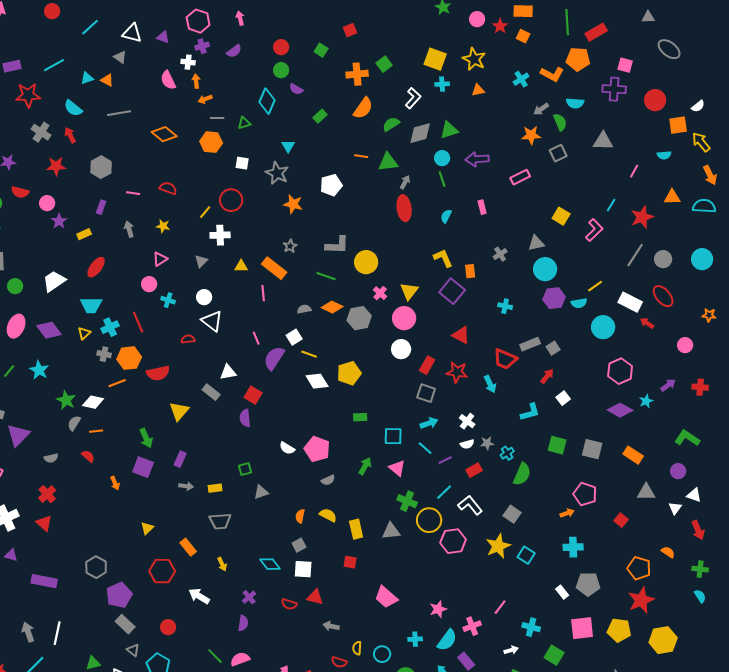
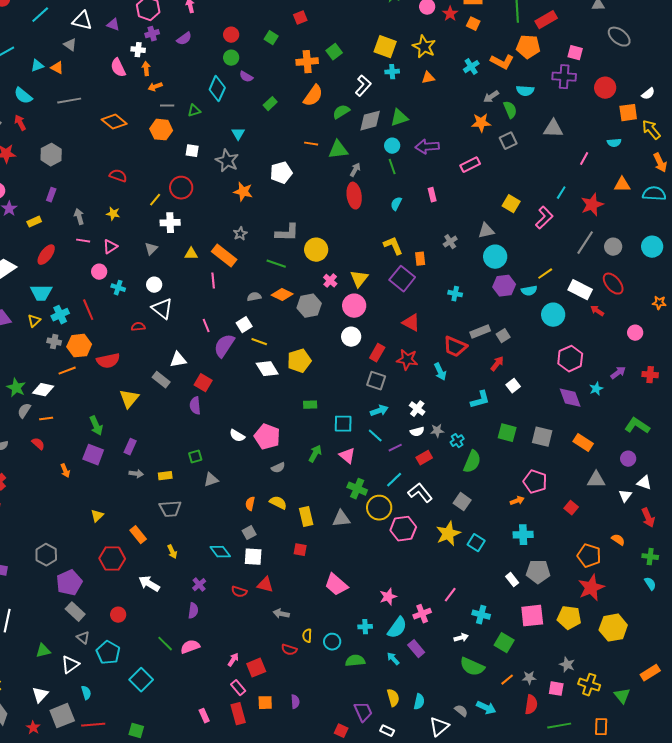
pink line: (133, 193) -> (83, 241), moved
purple diamond: (620, 410) -> (570, 398), turned 40

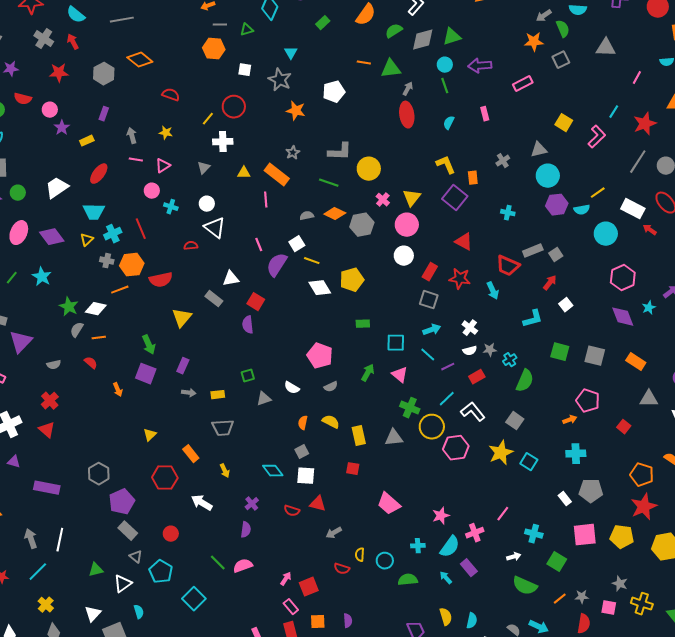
orange diamond: (114, 122) -> (140, 60), moved
white semicircle: (237, 436) -> (292, 388), moved
gray arrow: (281, 614) -> (334, 533), turned -42

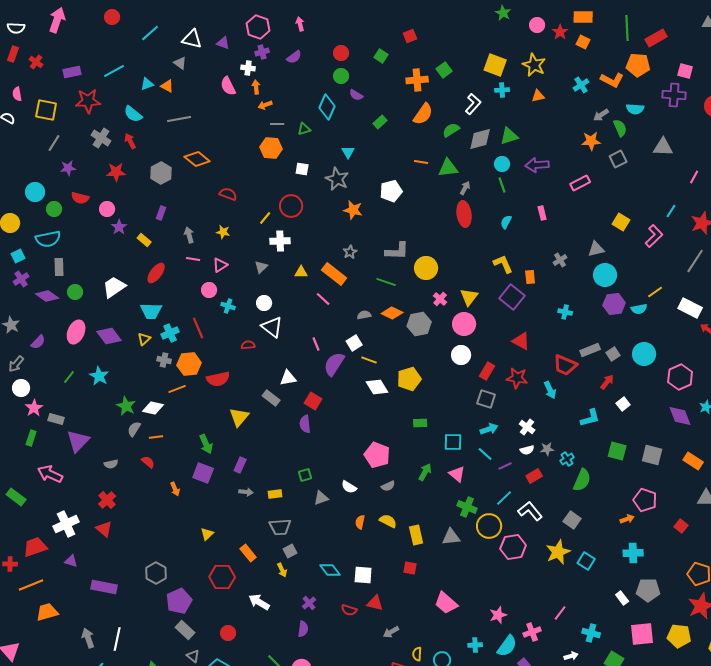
yellow rectangle: (87, 141) -> (144, 240), turned 64
pink line: (266, 200) -> (323, 299), turned -42
cyan circle: (606, 234) -> (644, 354), moved
gray square: (302, 452) -> (290, 551), moved

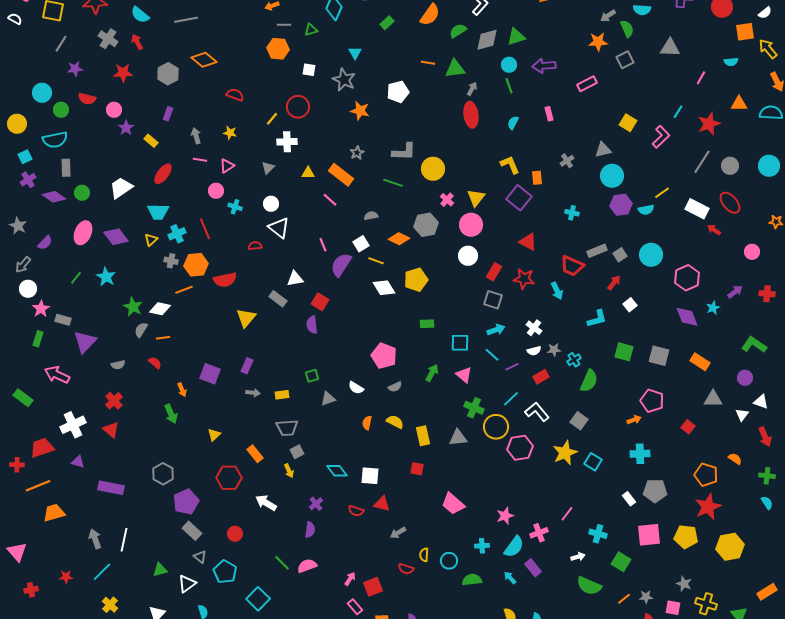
orange diamond: (392, 313) -> (399, 239), moved
green arrow: (206, 444) -> (171, 414), moved

